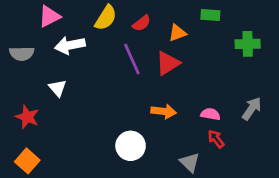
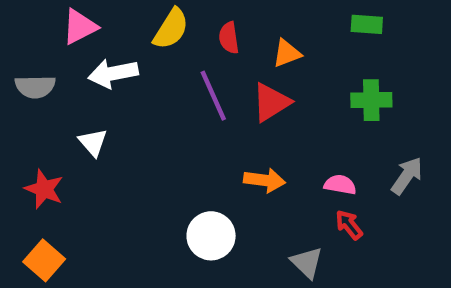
green rectangle: (210, 15) -> (367, 24), moved
red semicircle: (142, 23) -> (229, 38), turned 120
green cross: (248, 44) -> (371, 100), moved

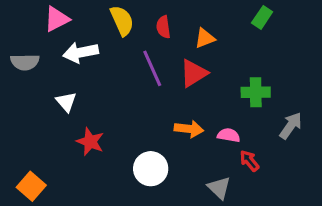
green rectangle: (367, 24) -> (262, 17), turned -60
yellow semicircle: (171, 29) -> (122, 21), turned -56
green cross: (371, 100) -> (256, 92), moved
pink semicircle: (340, 185) -> (229, 135), moved
red star: (44, 189) -> (90, 142), moved

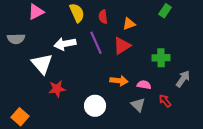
white arrow: (81, 52) -> (65, 44), moved
white triangle: (66, 102) -> (42, 64), size x1.6
red star: (90, 142) -> (57, 89), turned -30
red arrow: (249, 161) -> (165, 101), moved
gray triangle: (219, 188) -> (138, 105), moved

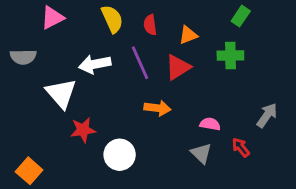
green cross: (161, 58) -> (230, 55), moved
orange arrow: (119, 81) -> (157, 108), moved
white circle: (95, 106) -> (120, 155), moved

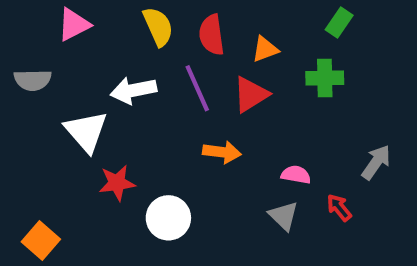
red semicircle: (150, 25) -> (212, 35), size x1.4

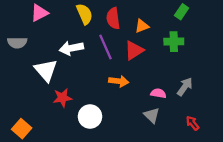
gray arrow: (376, 162) -> (185, 87), moved
red arrow: (339, 208) -> (193, 123), moved

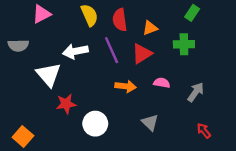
pink semicircle: (158, 93) -> (162, 83), moved
gray triangle: (152, 115) -> (150, 122), moved

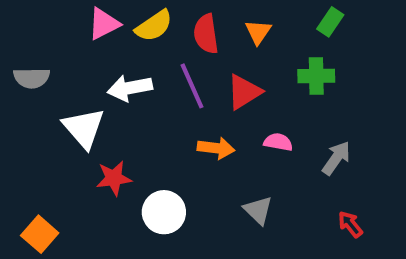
pink triangle: (42, 14) -> (104, 24), moved
yellow semicircle: (89, 15) -> (154, 26), turned 80
orange triangle: (150, 28) -> (258, 32), moved, turned -35

